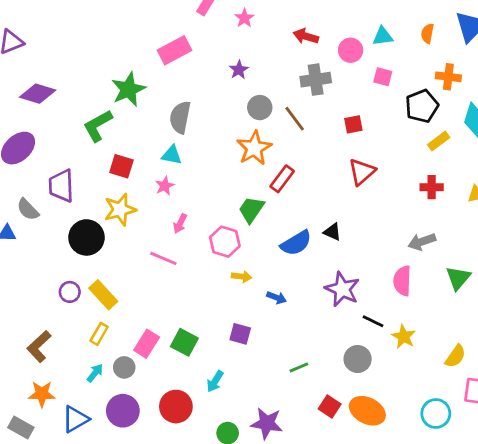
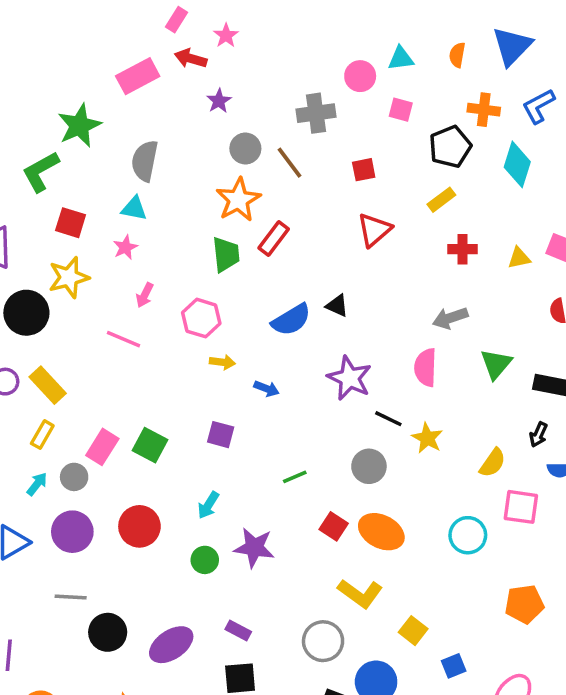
red arrow: (306, 36) -> (191, 58), moved
yellow rectangle: (439, 141) -> (441, 200), moved
green trapezoid: (251, 210) -> (226, 254), moved, turned 140
cyan arrow: (215, 381) -> (208, 505), moved

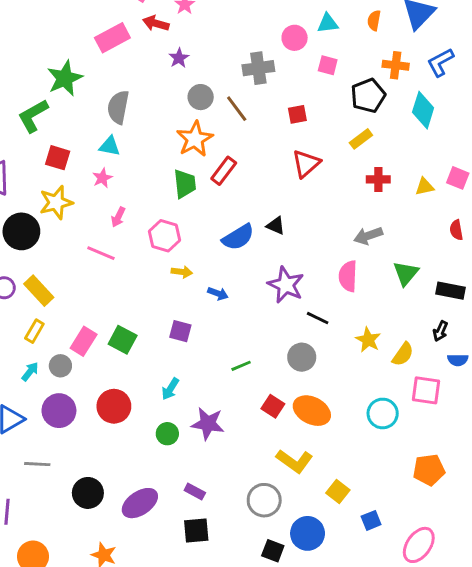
yellow star: (427, 438) -> (368, 340), moved
gray line: (71, 597) -> (37, 464), moved

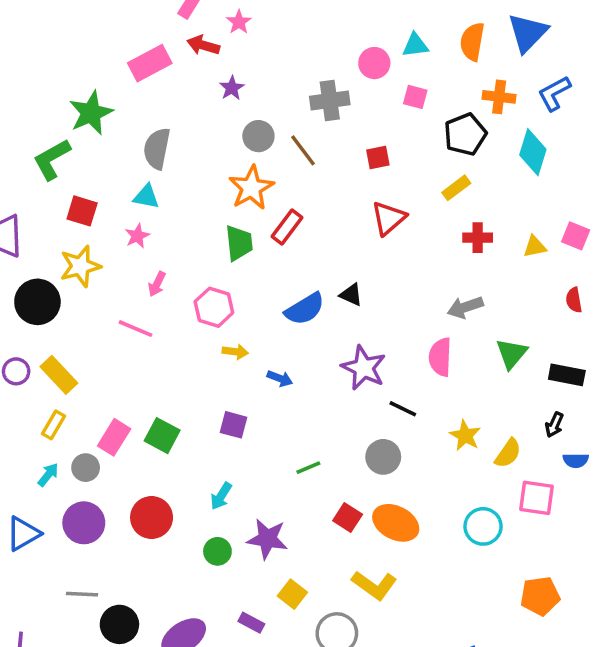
orange semicircle: (374, 20) -> (472, 42), size x1.5
gray line: (37, 464) -> (82, 594), moved
yellow square: (338, 491) -> (292, 594), moved

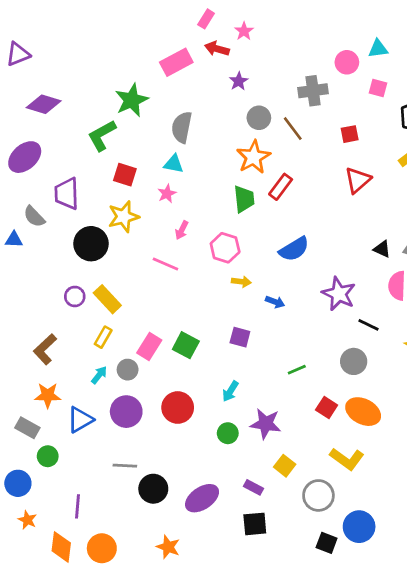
black triangle: (351, 295) -> (382, 249), moved

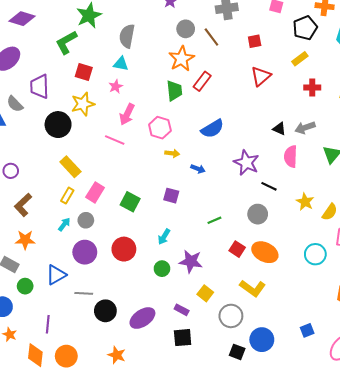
pink arrow: (182, 230) -> (127, 114), size x1.5
purple circle: (75, 296) -> (11, 171), moved
pink rectangle: (149, 347) -> (95, 192), moved
blue triangle: (80, 420) -> (56, 275), moved

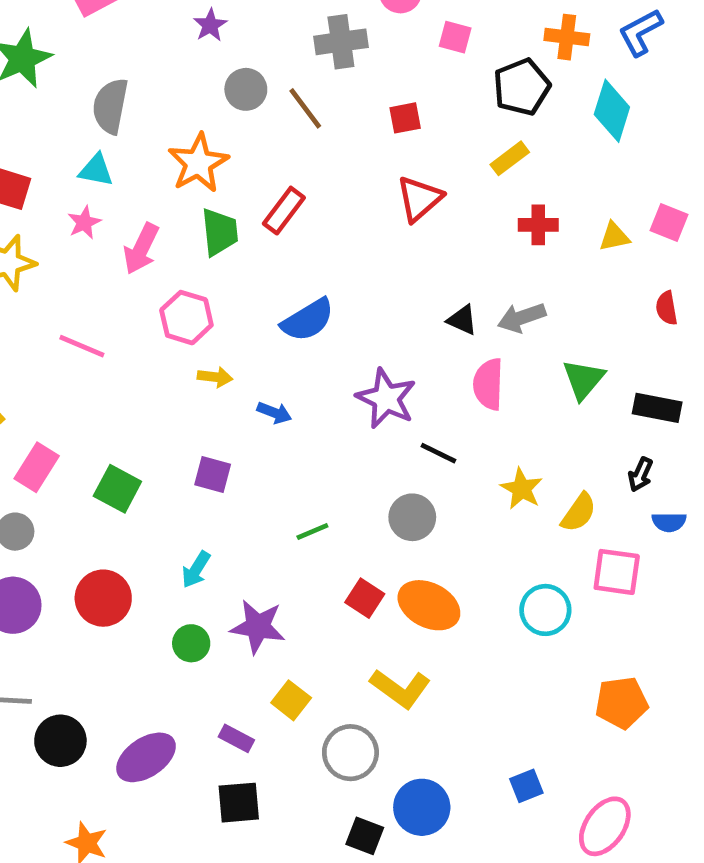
orange star: (182, 59) -> (198, 163), moved
pink arrow: (127, 114) -> (141, 249), moved

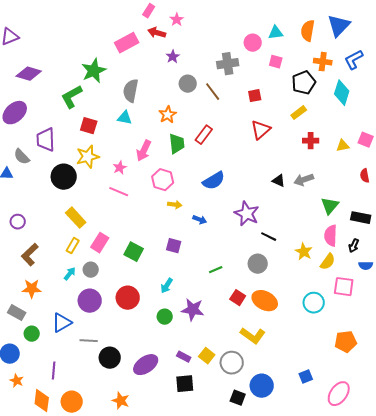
orange star: (198, 163) -> (168, 115), size x0.7
pink star: (84, 222) -> (120, 168), moved
pink semicircle: (488, 384) -> (331, 236), moved
yellow square: (291, 700) -> (207, 356), moved

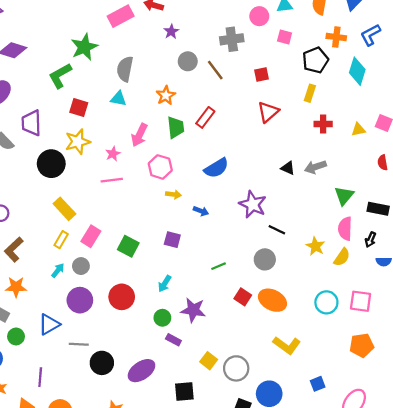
yellow rectangle: (299, 113) -> (310, 93), turned -35
pink line: (119, 192) -> (112, 180), turned -30
pink square: (344, 287) -> (361, 301), moved
yellow L-shape: (253, 336) -> (287, 345), moved
purple rectangle: (184, 357) -> (173, 340), moved

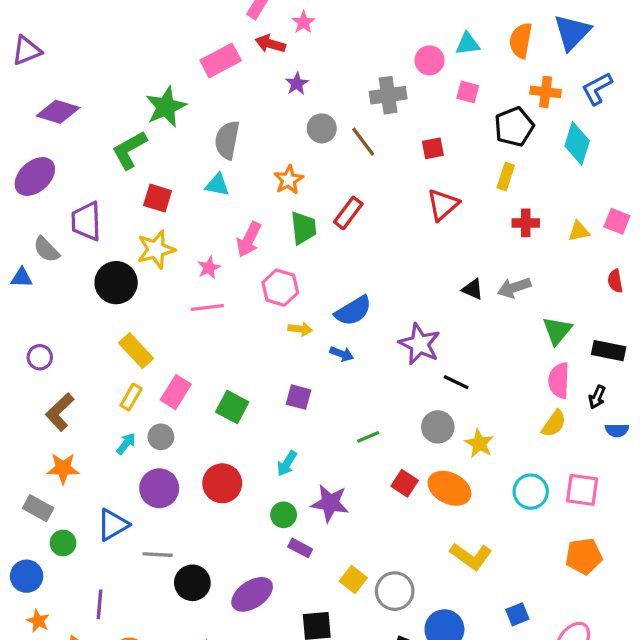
blue semicircle: (216, 168) -> (353, 311), moved
yellow star: (315, 246) -> (479, 443), moved

